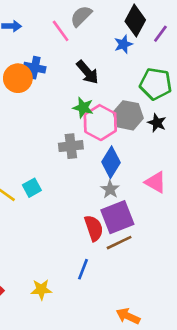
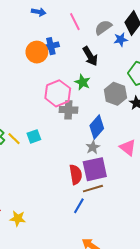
gray semicircle: (81, 16) -> (103, 27), moved
blue cross: (35, 68) -> (51, 46), turned -35
pink hexagon: (100, 123) -> (58, 93), moved
blue line: (83, 269) -> (79, 206), moved
yellow star: (41, 290) -> (18, 219), moved

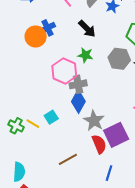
blue diamond: (97, 127) -> (78, 101), moved
gray star: (93, 147) -> (94, 121), moved, size x1.5
brown line: (93, 189) -> (68, 159), moved

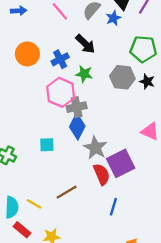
blue cross: (48, 28) -> (60, 59), moved
cyan square: (51, 117) -> (47, 145), turned 32
yellow line: (33, 124) -> (34, 204), moved

